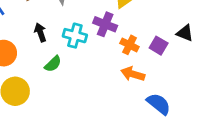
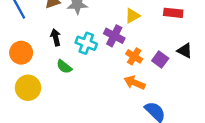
green semicircle: (53, 64) -> (64, 67), turned 77

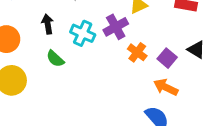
purple cross: (114, 36) -> (116, 27), turned 30
orange arrow: (135, 83) -> (166, 87), moved

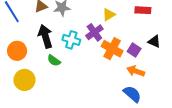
black arrow: (48, 24) -> (45, 36), size x1.6
orange cross: (137, 52) -> (112, 49), size x1.5

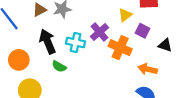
yellow triangle: (109, 15) -> (125, 15), moved
black triangle: (154, 41) -> (165, 45), moved
purple square: (134, 50) -> (142, 31), moved

